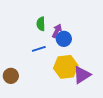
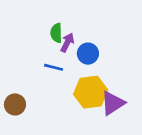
purple arrow: (57, 31) -> (67, 43), moved
blue line: (39, 49) -> (54, 67), turned 32

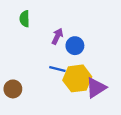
green semicircle: (56, 33) -> (25, 19), moved
blue line: (54, 67) -> (57, 69), moved

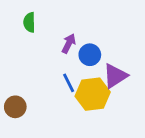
blue line: (57, 69) -> (69, 83), turned 49
purple triangle: (96, 88) -> (115, 76), moved

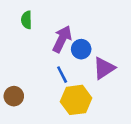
purple arrow: (69, 43) -> (62, 39), size x1.5
yellow hexagon: (93, 94) -> (76, 100), moved

